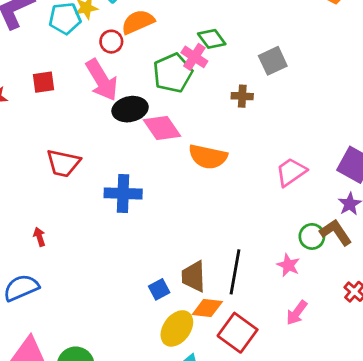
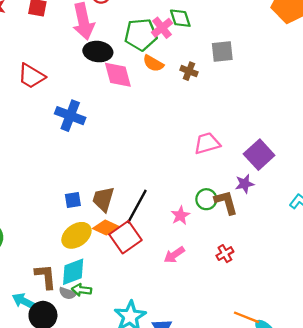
orange semicircle: (208, 157) -> (153, 63), moved, size x0.7
red square: (238, 333) -> (125, 237), moved

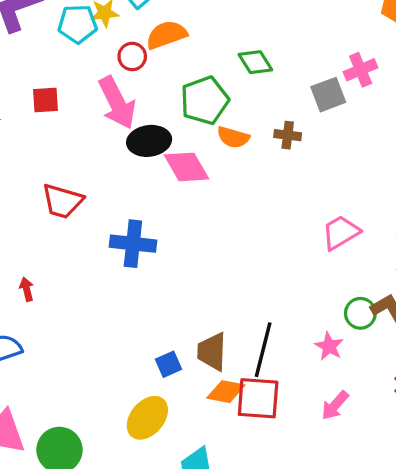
pink cross: (162, 28) -> (361, 70), moved, turned 30
yellow ellipse: (76, 235) -> (147, 418), moved
red square: (125, 237) -> (258, 398), turned -36

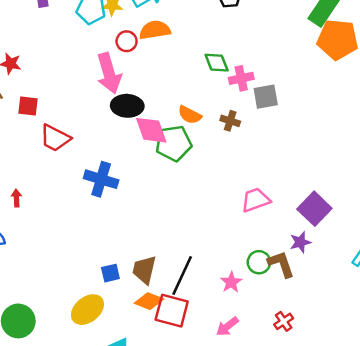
pink cross: (361, 70) -> (241, 78), moved
red square: (45, 100) -> (28, 106), moved
green pentagon: (205, 100) -> (174, 143), moved

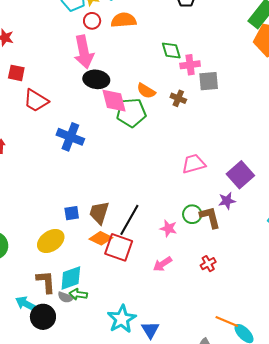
red circle: (127, 41) -> (92, 21), moved
pink star: (231, 282) -> (168, 228), turned -30

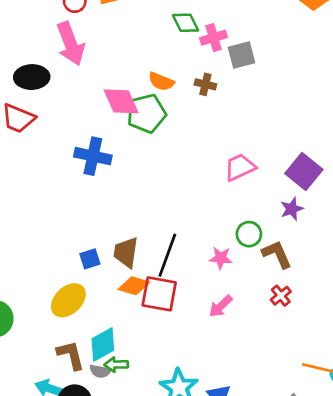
black ellipse: (96, 79) -> (32, 77), moved
blue cross: (70, 137) -> (93, 156), moved
brown L-shape: (210, 217) -> (277, 254), moved

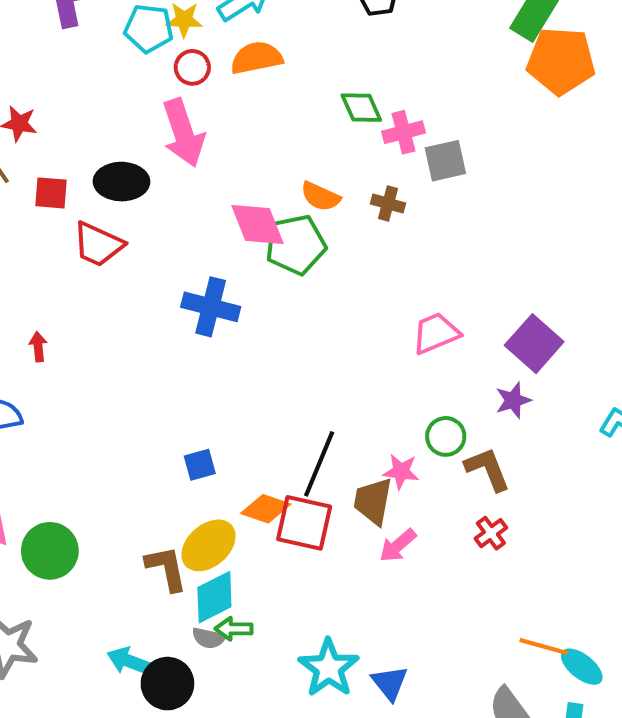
brown trapezoid: (126, 252) -> (373, 501), moved
yellow ellipse: (68, 300) -> (208, 545), moved
brown L-shape: (71, 355) -> (166, 568), moved

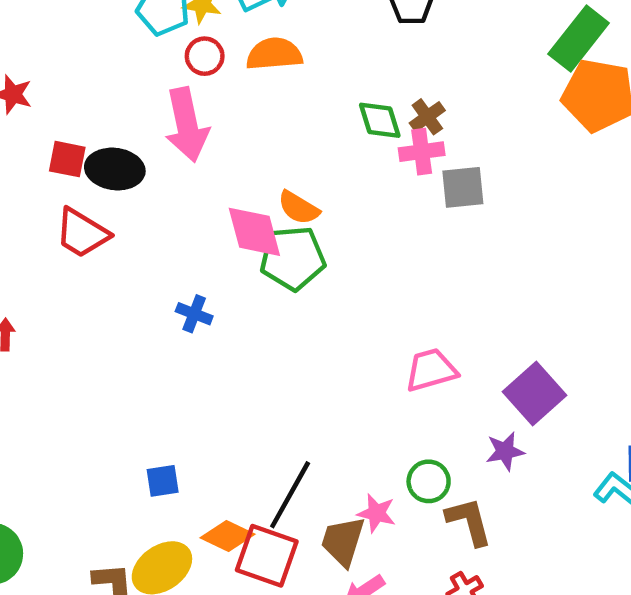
red square: (51, 193) -> (67, 159), moved
orange semicircle: (320, 196) -> (299, 208), moved
brown cross: (388, 203) -> (427, 117), moved, turned 32
blue cross: (211, 307) -> (194, 314), size x0.6

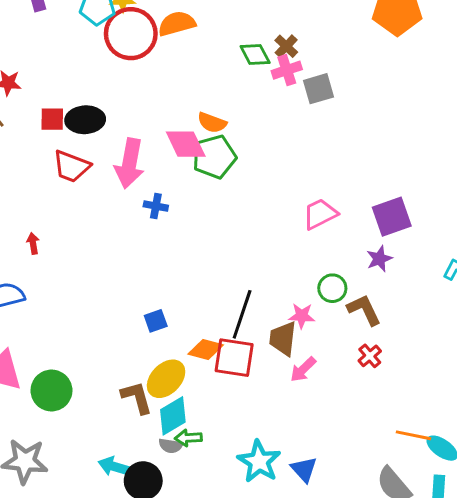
red circle: (205, 56) -> (131, 34), size x2.0
pink arrow: (187, 125) -> (129, 163), moved, turned 33
purple square: (534, 393) -> (392, 217), turned 33

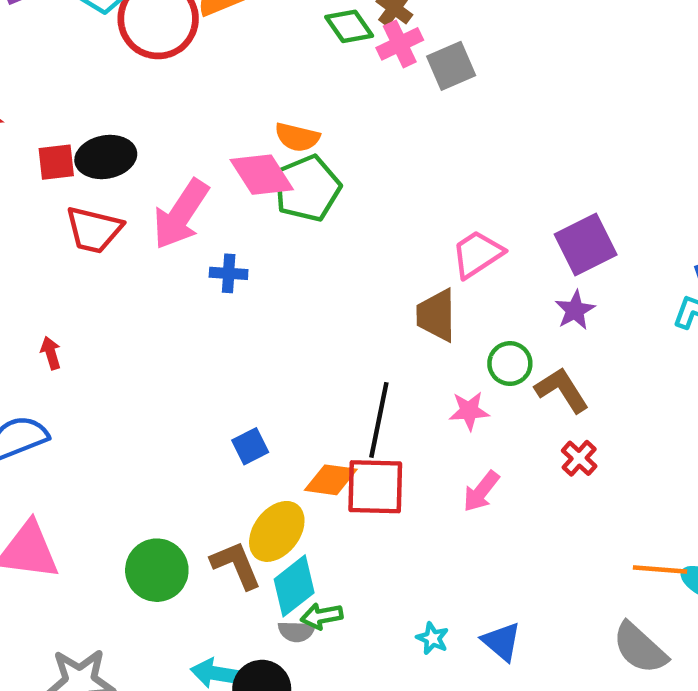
pink arrow: (129, 163) -> (181, 214), turned 30
brown trapezoid: (283, 339) -> (436, 315), moved
green circle: (51, 391) -> (157, 570), moved
cyan star: (259, 462) -> (432, 638), size x0.5

